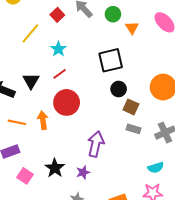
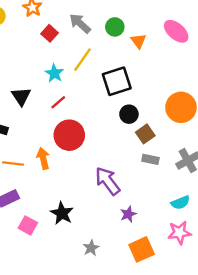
yellow line: (30, 33) -> (82, 60), moved
black triangle: (31, 81) -> (21, 96), moved
brown square: (131, 107) -> (145, 134), turned 35
purple arrow: (96, 144) -> (108, 181), turned -45
purple star: (83, 172) -> (128, 214), moved

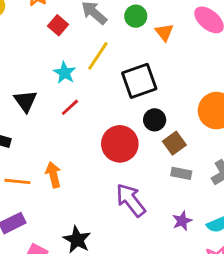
red circle: (69, 135) -> (120, 144), moved
purple star: (128, 214) -> (182, 221), moved

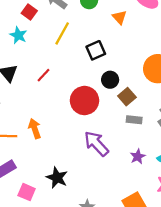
orange triangle: (164, 32) -> (119, 17), moved
cyan star: (65, 73) -> (18, 35), moved
black square: (139, 81) -> (96, 50), size x0.7

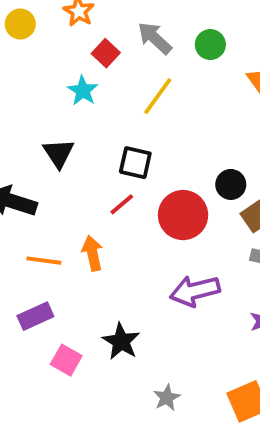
black square: (96, 50) -> (135, 163), moved, turned 30
red line: (43, 75) -> (122, 204), moved
purple arrow: (96, 144) -> (195, 291), turned -68

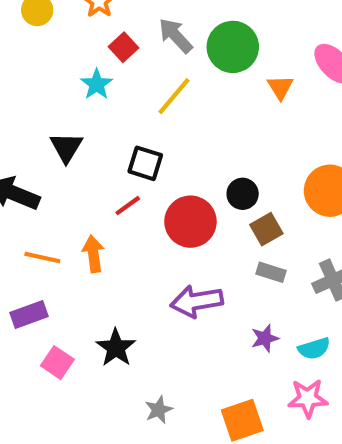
green circle: (210, 45) -> (233, 47), size x1.6

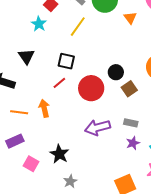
gray rectangle: (271, 272) -> (131, 123), moved
gray star: (159, 410) -> (70, 181), moved

